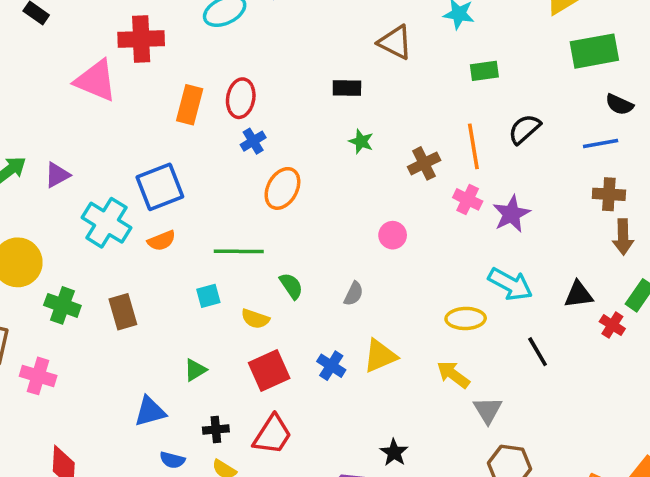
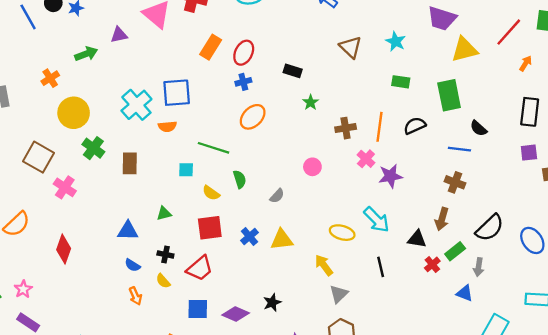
green rectangle: (594, 51) -> (449, 95), moved, turned 72
black rectangle: (347, 88) -> (293, 71), moved
purple triangle: (57, 175) -> (119, 35), moved
brown arrow: (623, 237) -> (442, 219), moved

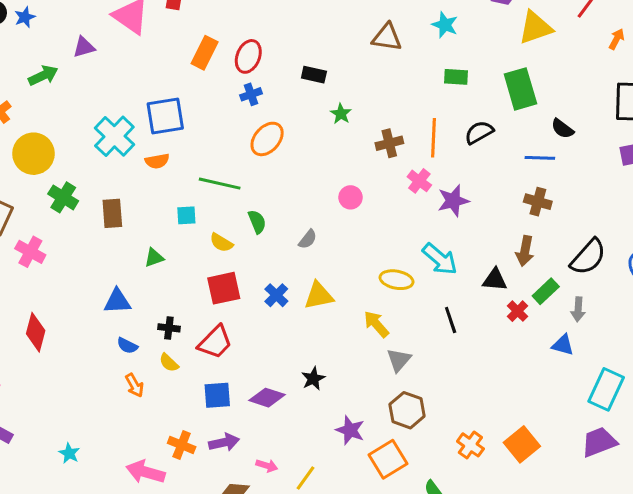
brown triangle: (351, 47) -> (387, 37), turned -30
green triangle: (164, 213) -> (154, 258), moved

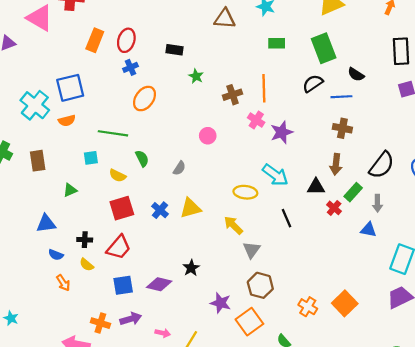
black semicircle: (479, 132) -> (313, 83), moved
cyan star: (69, 453) -> (11, 318), moved

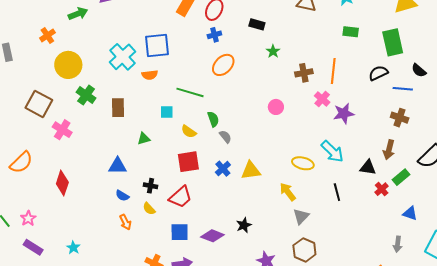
gray semicircle: (179, 168) -> (225, 137), moved, turned -80
gray arrow: (377, 203) -> (398, 244), moved

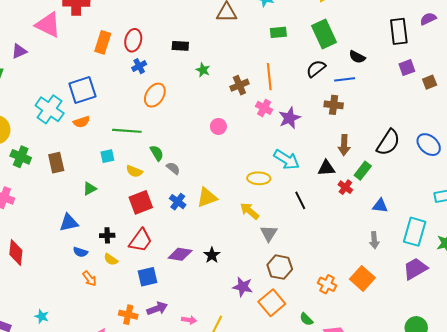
brown cross: (400, 118) -> (334, 105), moved
purple diamond: (212, 236) -> (180, 254), moved

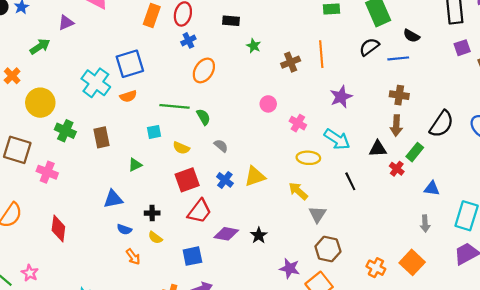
brown cross: (334, 105) -> (399, 95), moved
pink cross: (264, 108) -> (298, 123), moved
green semicircle: (157, 153) -> (203, 117), moved
red trapezoid: (141, 240) -> (199, 211), moved

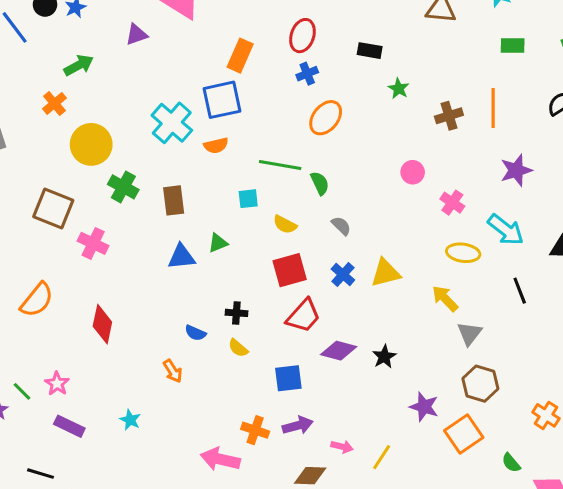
orange rectangle: (152, 15) -> (240, 56), moved
green arrow: (40, 46) -> (79, 65), moved
blue triangle: (113, 199) -> (181, 257), moved
orange arrow: (133, 257) -> (173, 371), moved

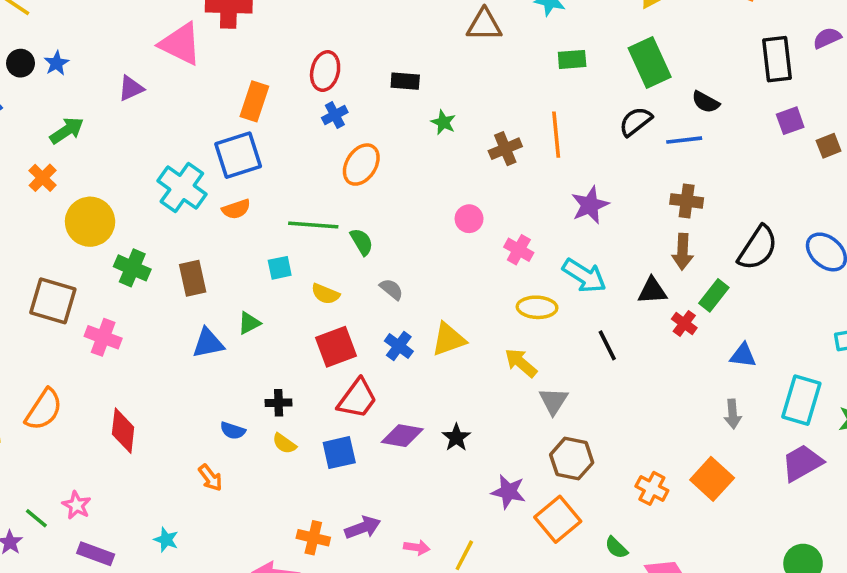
blue square: (288, 378) -> (339, 453), moved

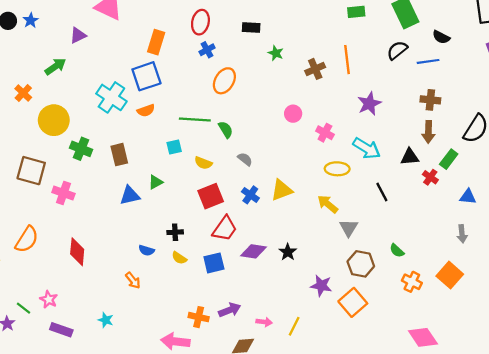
green arrow: (67, 131) -> (55, 66), moved
green semicircle: (616, 548) -> (397, 251), moved

